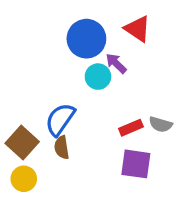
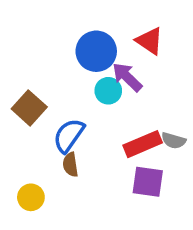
purple arrow: (116, 63) -> (127, 77), size x1.4
red rectangle: (131, 128) -> (143, 144), size x1.5
brown square: (22, 143) -> (29, 108), moved

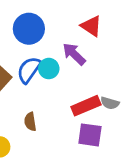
blue circle: (96, 51) -> (29, 29), moved
cyan circle: (108, 91) -> (49, 69), moved
blue semicircle: (69, 135) -> (29, 70), moved

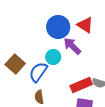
blue circle: (29, 29) -> (58, 27), moved
blue semicircle: (29, 70) -> (38, 72), moved

